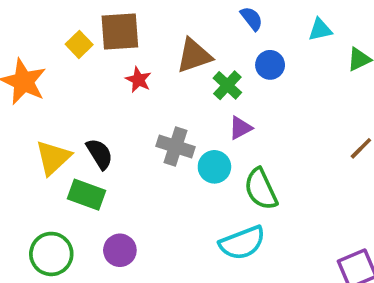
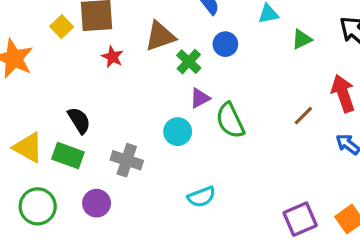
gray cross: (176, 146) -> (127, 160), moved
yellow triangle: (53, 158) -> (28, 147), moved, turned -48
green semicircle: (261, 189) -> (230, 120), moved
cyan semicircle: (242, 243) -> (202, 197), size x0.7

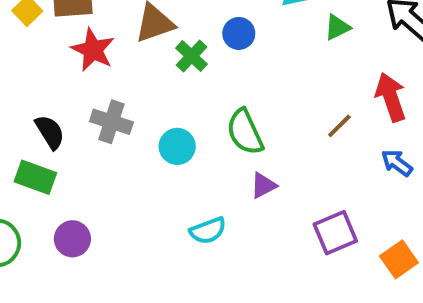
red star: (112, 57) -> (93, 50), size x1.5
purple triangle: (200, 98) -> (263, 185), moved
gray cross: (127, 160) -> (111, 122), moved
purple square: (300, 219) -> (335, 233), moved

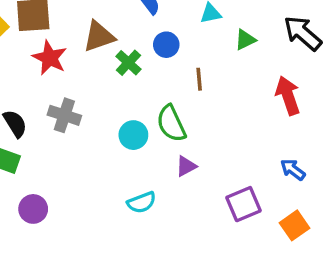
brown line: (339, 126) -> (199, 79), moved, turned -50
cyan circle: (177, 146) -> (133, 135), moved
blue arrow: (397, 163) -> (293, 170), moved

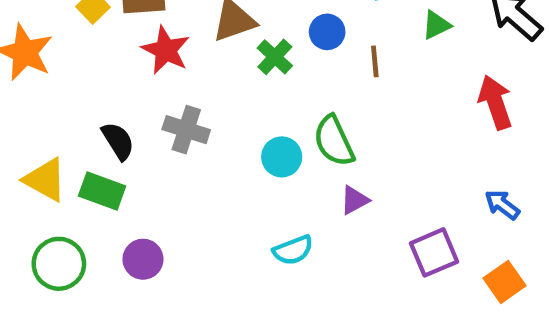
brown line: (199, 79) -> (375, 61), moved

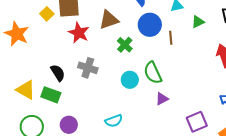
blue circle: (327, 32) -> (150, 25), size x1.5
green cross: (275, 57) -> (125, 45), moved
cyan semicircle: (293, 250) -> (114, 121), moved

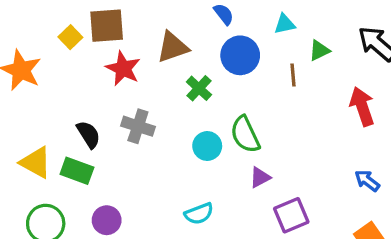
brown line: (171, 38) -> (293, 75), moved
cyan semicircle: (114, 121) -> (199, 214), moved
purple square: (197, 122) -> (291, 215), moved

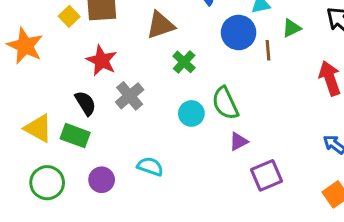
blue circle: (240, 55) -> (239, 33), moved
red star: (123, 69) -> (102, 60), moved
gray cross: (138, 126) -> (130, 96), turned 32
cyan semicircle: (199, 214) -> (150, 166), moved, turned -140

